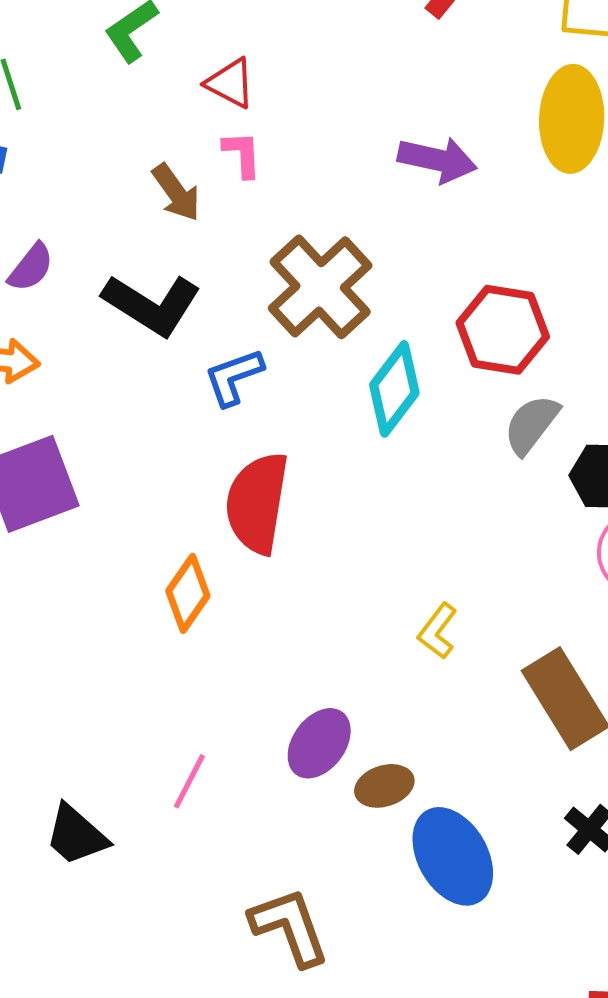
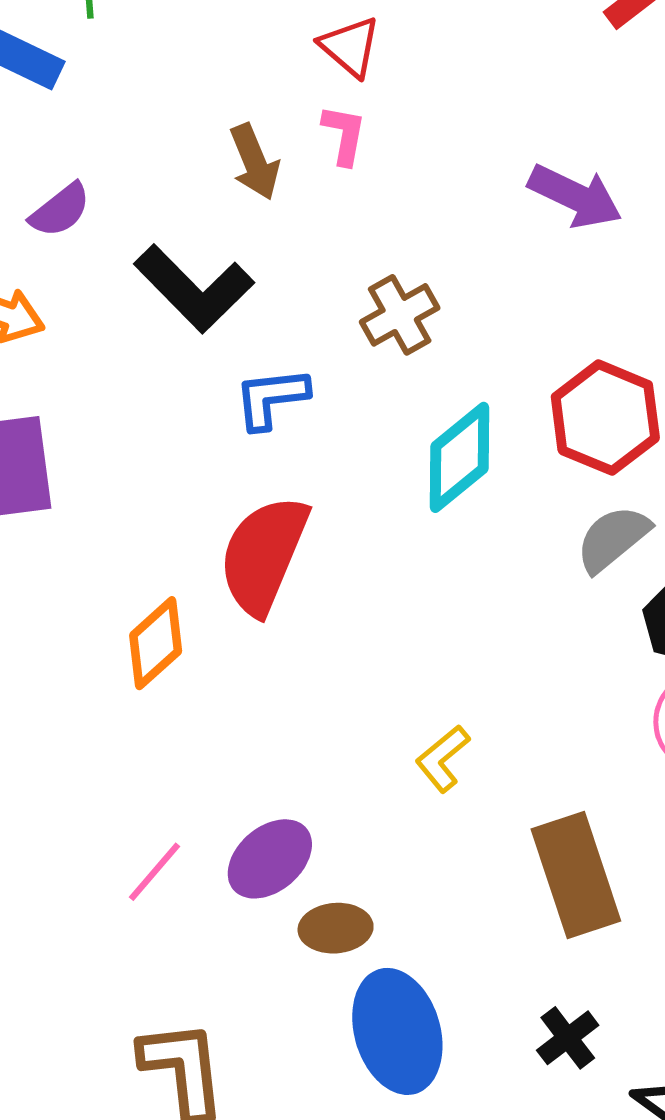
brown cross: (320, 287) -> (400, 315), size x0.6
pink line: (189, 781) -> (154, 872), moved

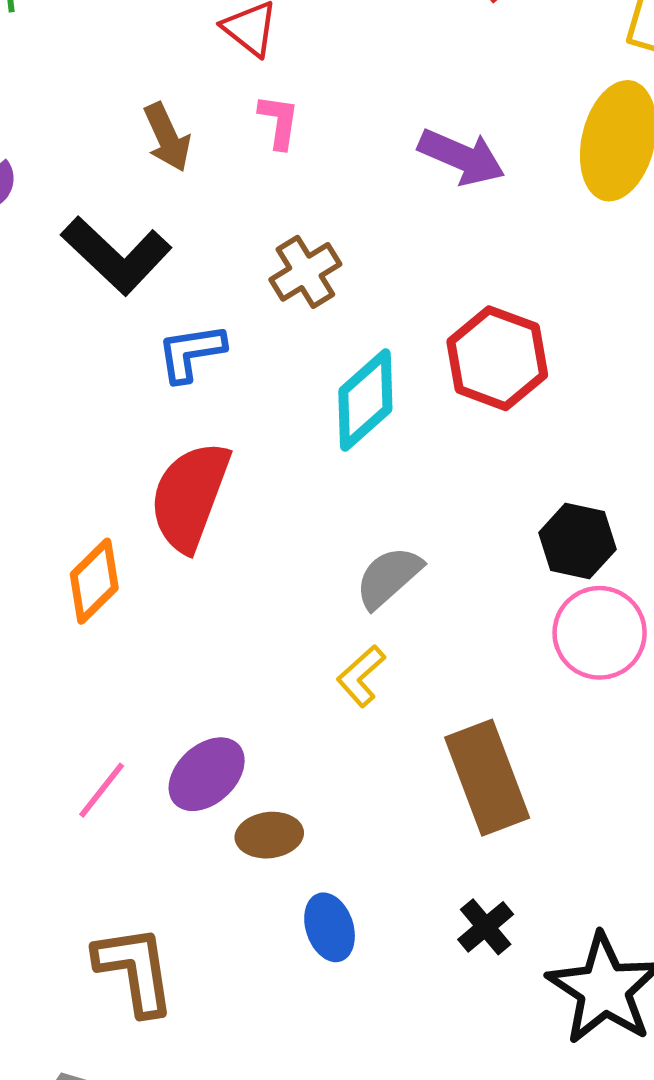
pink L-shape: (344, 135) -> (279, 122), moved
gray semicircle: (613, 539) -> (389, 577), moved
blue ellipse: (397, 1031) -> (330, 927), size x0.6

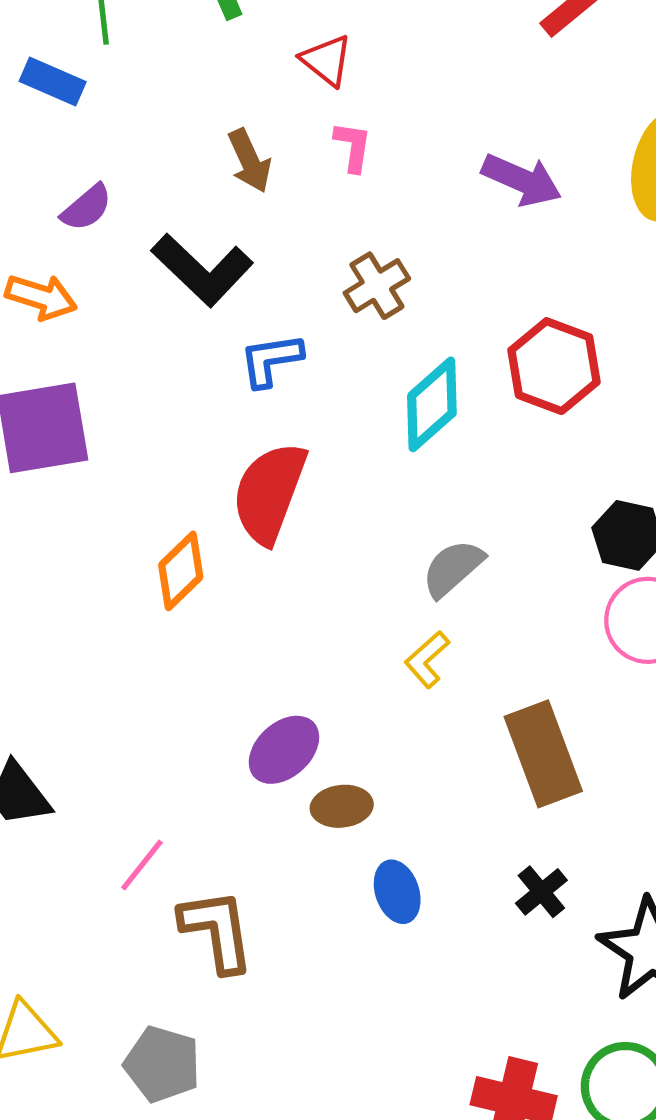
pink line: (102, 790) -> (142, 865), moved

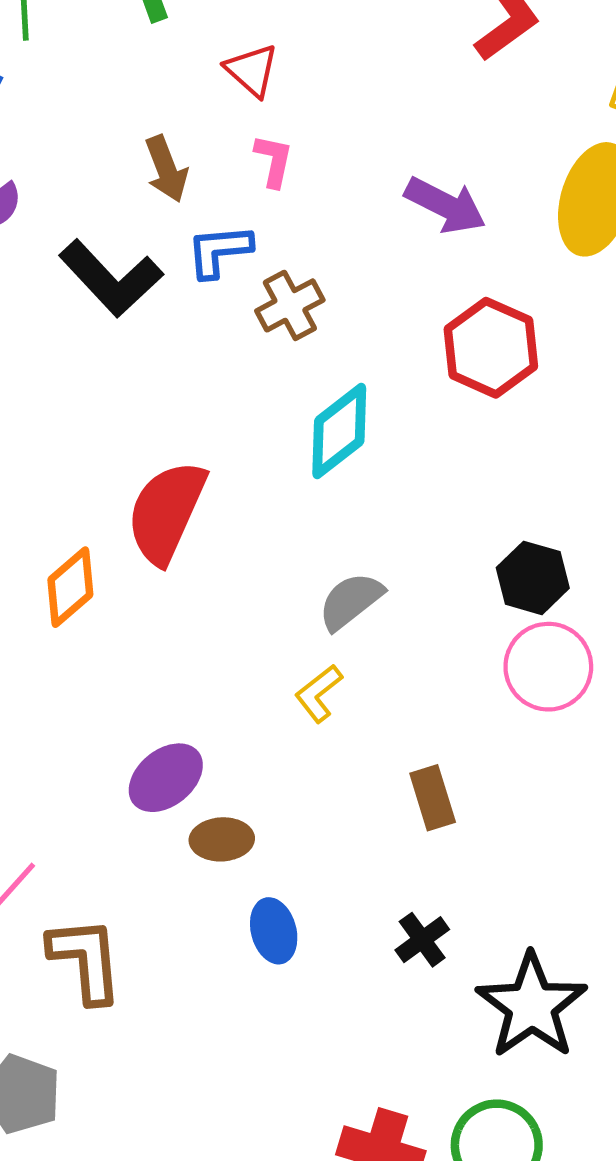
blue L-shape: (271, 360) -> (219, 251), moved
red hexagon: (554, 366) -> (491, 348), moved
brown rectangle: (543, 754) -> (433, 798), size x0.6

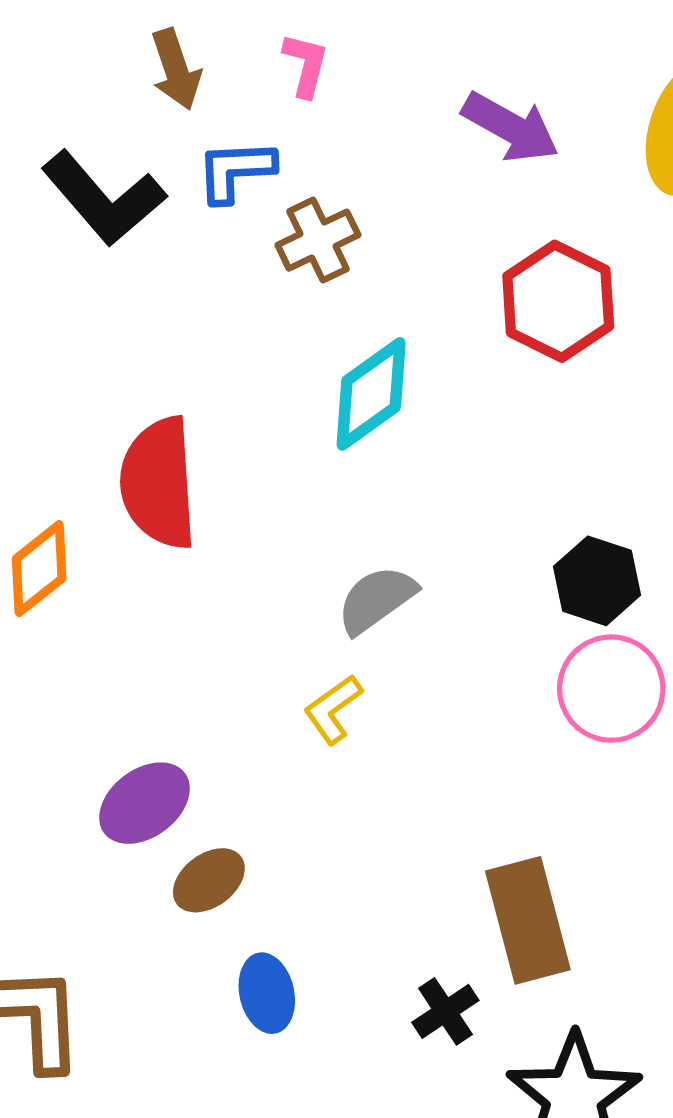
red semicircle: (166, 512) -> (159, 483), turned -30
brown rectangle: (433, 798) -> (528, 920), moved, size x1.6
brown ellipse: (222, 839) -> (209, 880), turned -36

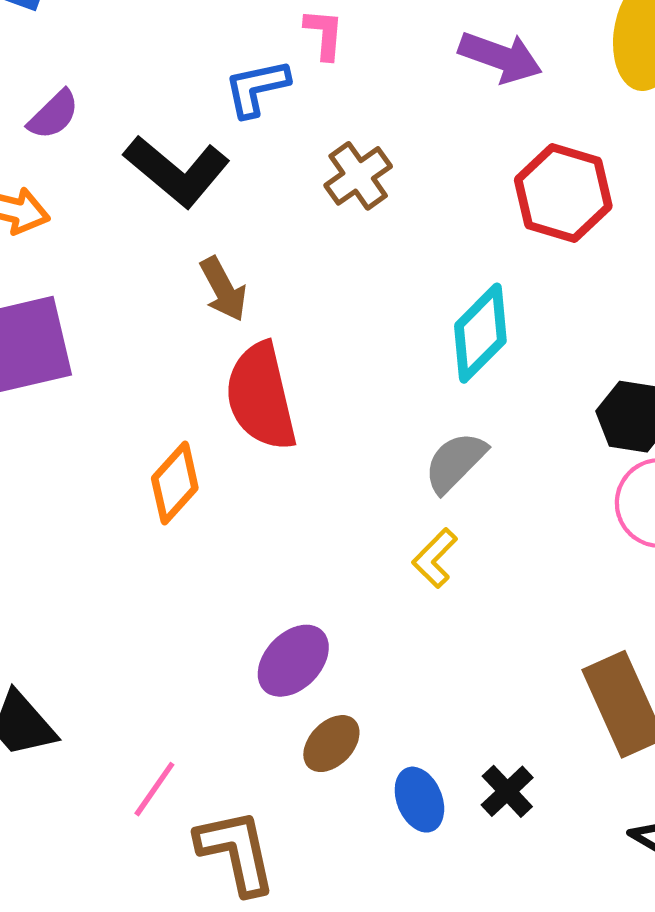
brown arrow: (176, 69) -> (223, 289), moved
blue L-shape: (235, 171) -> (257, 88), moved
cyan diamond: (371, 394) -> (480, 333), moved
brown ellipse: (209, 880) -> (331, 744), moved
black cross: (445, 1011) -> (507, 791), moved

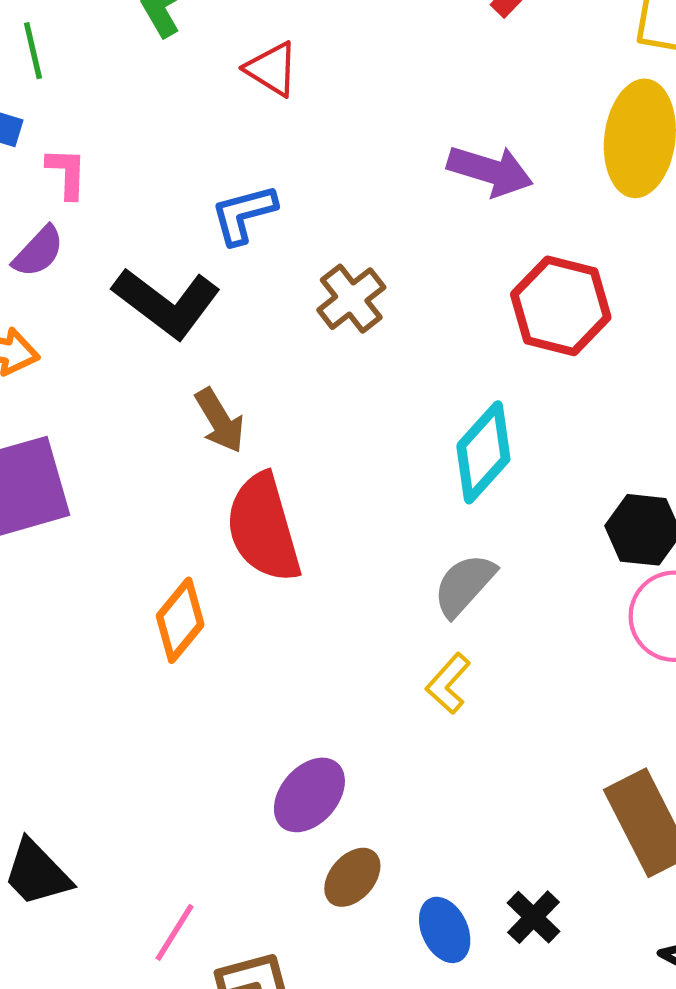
pink L-shape: (324, 34) -> (67, 173), moved

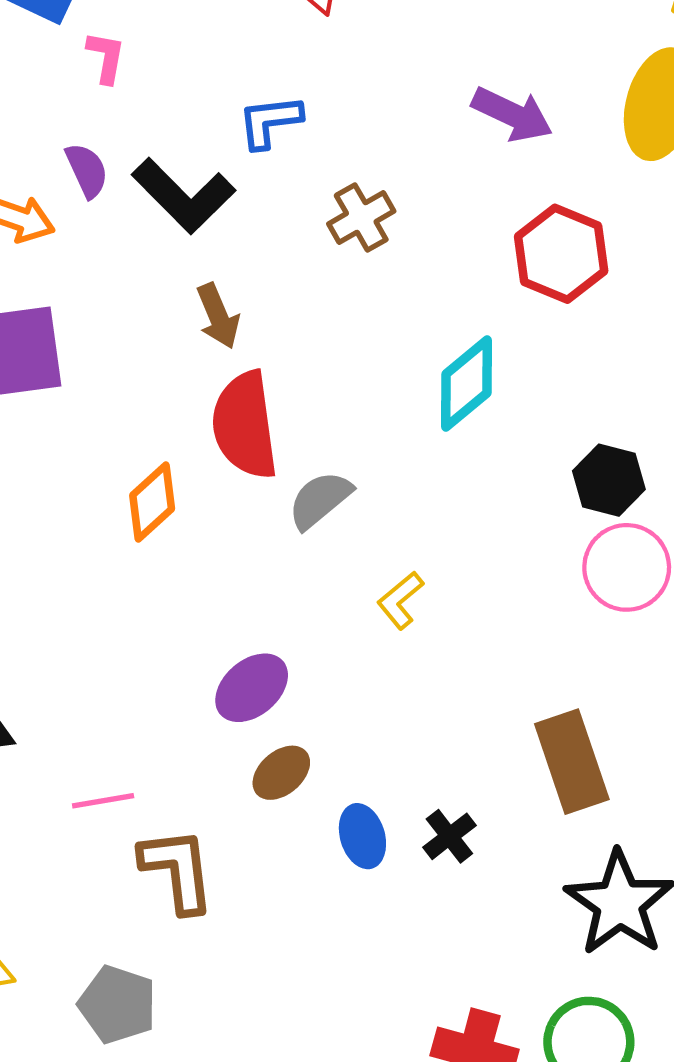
purple semicircle: (38, 252) -> (87, 170), moved, turned -76
gray semicircle: (464, 585) -> (320, 500), moved
pink line: (175, 932) -> (103, 801), turned 40

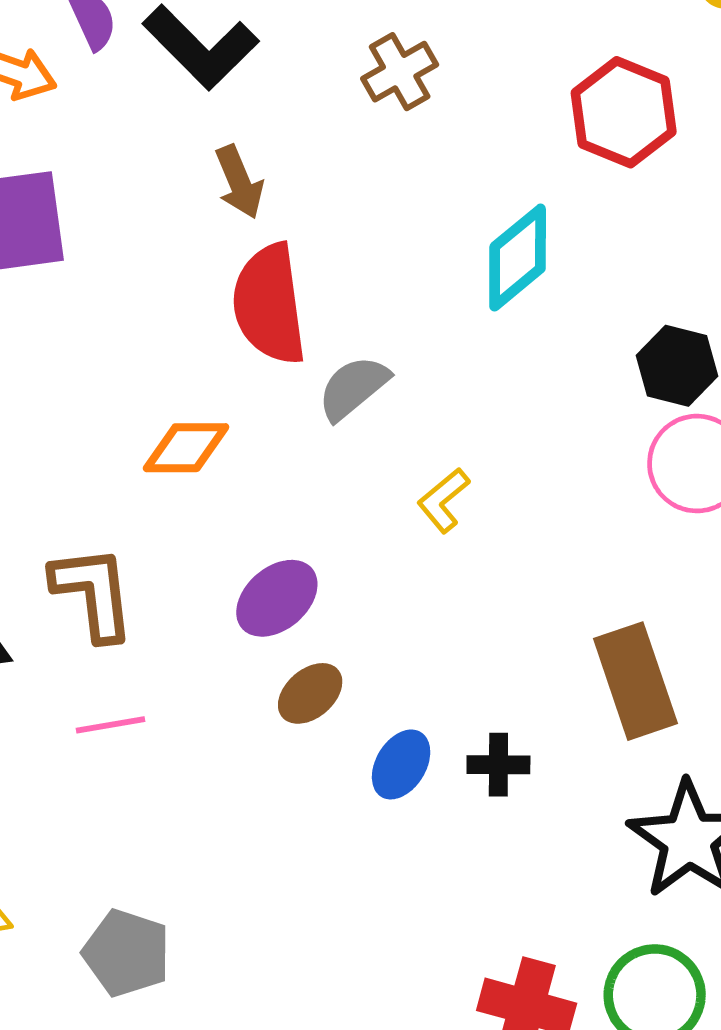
orange diamond: (152, 502) -> (186, 448), moved, turned 42
blue ellipse: (362, 836) -> (401, 764), turned 48
black cross: (449, 836) -> (498, 765), turned 38
brown L-shape: (177, 870) -> (93, 593), moved

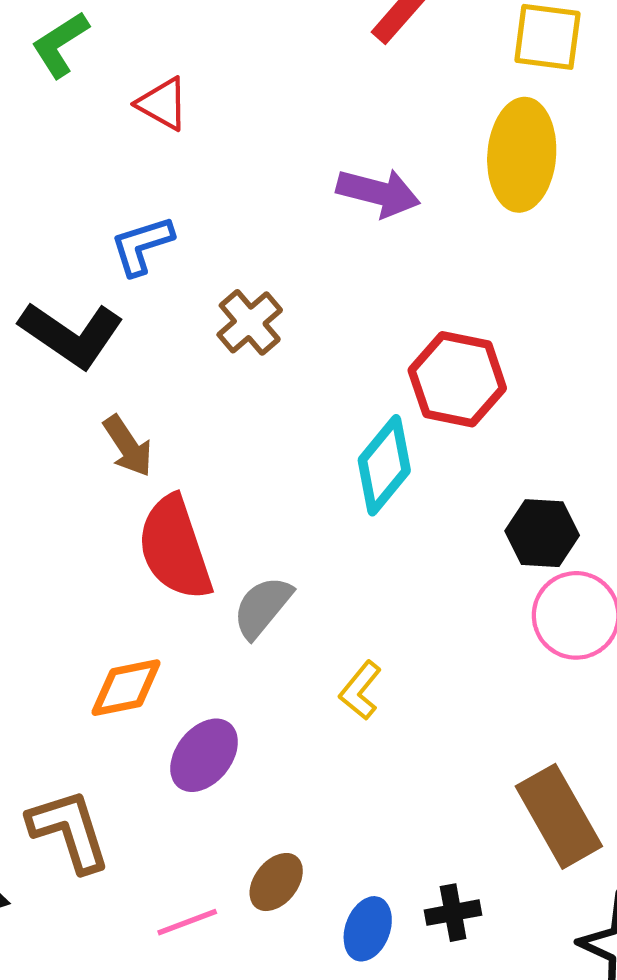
red hexagon: (624, 112) -> (457, 379), moved
purple ellipse: (277, 598) -> (204, 755), moved
pink line: (111, 725) -> (187, 922), moved

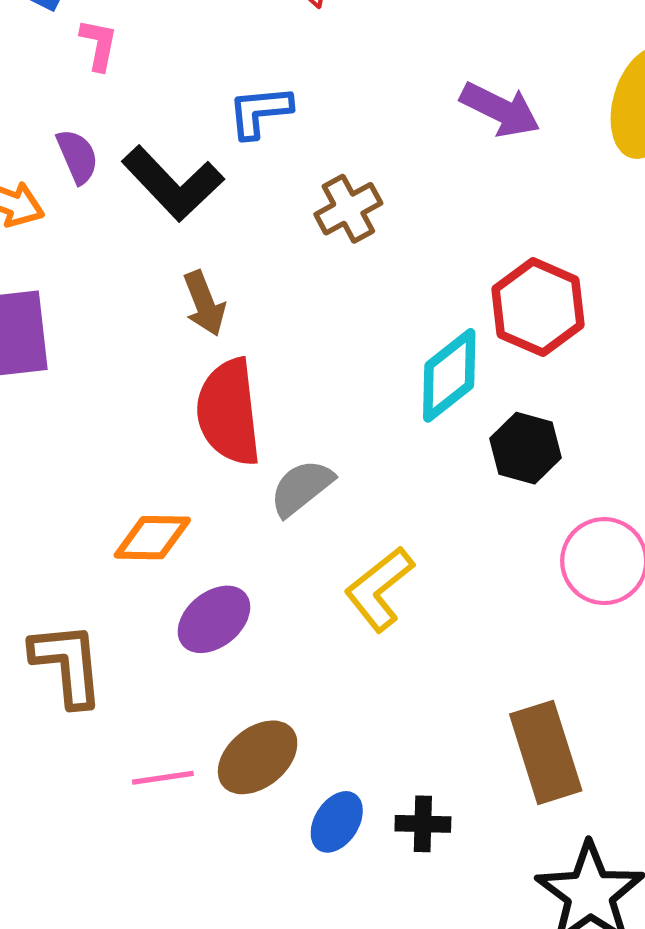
black hexagon: (542, 533) -> (525, 448), moved
yellow L-shape: (360, 690) -> (379, 589), size x1.5
brown ellipse: (276, 882) -> (258, 757), size x1.4

